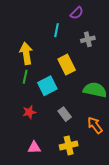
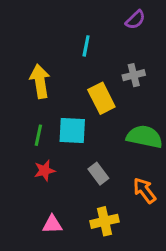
purple semicircle: (77, 13) -> (135, 20), moved
gray cross: (88, 39) -> (134, 75), moved
green line: (25, 77) -> (38, 135), moved
cyan square: (47, 86) -> (72, 131), turned 30

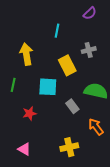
green line: (38, 135) -> (13, 85), moved
gray rectangle: (98, 174) -> (72, 106), moved
pink triangle: (52, 224) -> (24, 149), moved, turned 32

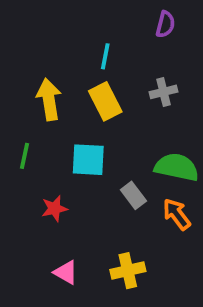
purple semicircle: (90, 13) -> (165, 24), turned -32
yellow rectangle: (67, 65) -> (105, 101), moved
orange arrow: (96, 127) -> (177, 214), moved
pink triangle: (24, 149) -> (66, 272), moved

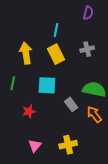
pink triangle: (66, 272) -> (35, 146), turned 40

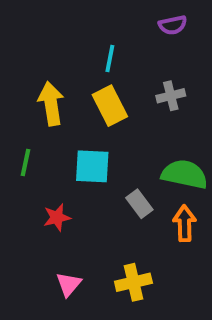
purple semicircle: (88, 13) -> (173, 25), turned 64
orange arrow: (94, 114) -> (185, 223), turned 36

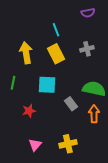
cyan line: (110, 58) -> (56, 30), turned -32

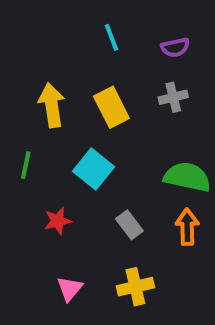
purple semicircle: (88, 13) -> (175, 47), moved
cyan line: (56, 30) -> (111, 37), moved
cyan square: (47, 85) -> (94, 169), turned 36
gray rectangle: (71, 104) -> (129, 225), moved

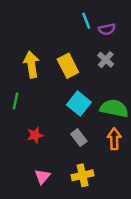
cyan line: (111, 37) -> (86, 21), moved
gray cross: (173, 97) -> (106, 60), turned -35
cyan square: (94, 169) -> (79, 103), moved

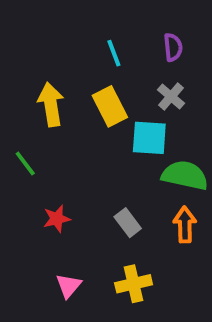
cyan line: (86, 21) -> (114, 53), moved
purple semicircle: (107, 29) -> (173, 47), turned -84
green line: (16, 101) -> (25, 164), turned -49
cyan square: (79, 103) -> (149, 138), moved, turned -35

